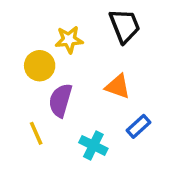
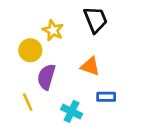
yellow star: (69, 40) -> (53, 30), turned 30
blue rectangle: (138, 126) -> (106, 97), turned 42

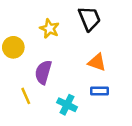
yellow circle: (30, 50) -> (13, 47), moved
orange triangle: (90, 66) -> (97, 62), moved

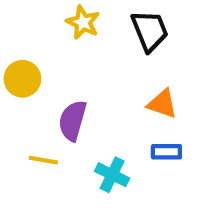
yellow star: (50, 29) -> (83, 22), moved
yellow line: (26, 96) -> (43, 160), turned -56

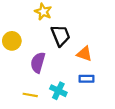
black trapezoid: (150, 31) -> (61, 35), moved
yellow line: (43, 160) -> (30, 95), moved

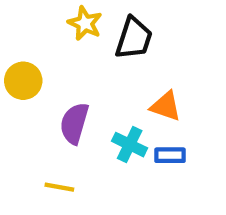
black trapezoid: (61, 35) -> (134, 38), moved, turned 40
cyan cross: (58, 91) -> (130, 145), moved

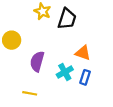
cyan cross: (130, 145) -> (65, 72), turned 35
blue rectangle: (170, 155) -> (85, 77), turned -72

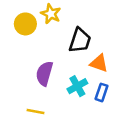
black trapezoid: (67, 19) -> (80, 40), moved
yellow circle: (12, 40) -> (25, 24), moved

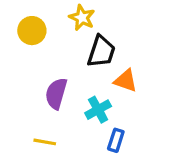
yellow star: (51, 14) -> (82, 18), moved
blue rectangle: (102, 92) -> (116, 140), moved

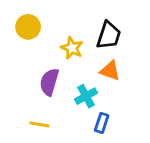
yellow star: (82, 18) -> (72, 48), moved
black trapezoid: (101, 52) -> (109, 35), moved

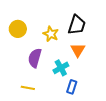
yellow circle: (28, 27) -> (18, 29), moved
orange triangle: (110, 71) -> (78, 50), turned 42

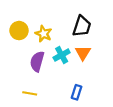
yellow star: (51, 34) -> (44, 34), moved
cyan cross: (61, 68) -> (62, 55), moved

